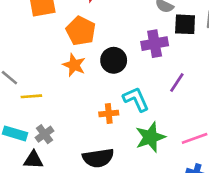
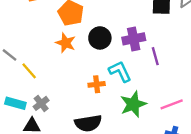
purple cross: (155, 44) -> (134, 39), moved
purple line: (177, 83) -> (155, 56), turned -48
yellow line: (31, 96) -> (29, 71), turned 54

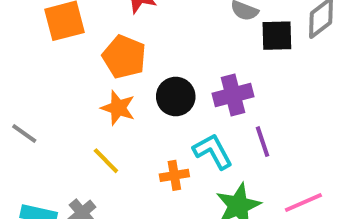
purple line: (155, 56) -> (263, 142), moved
yellow line: (29, 71) -> (106, 161), moved

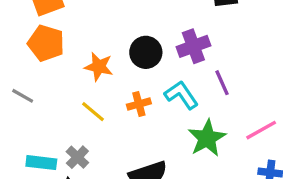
orange pentagon: (124, 57) -> (46, 43), moved
orange cross: (174, 175) -> (139, 104), moved

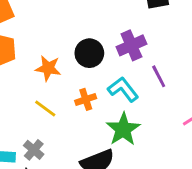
green star: (207, 138) -> (123, 129), moved

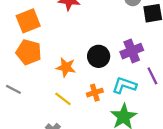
cyan L-shape: (123, 89) -> (124, 85), turned -35

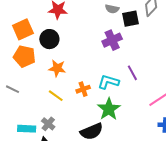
purple cross: (132, 51) -> (112, 40), moved
black circle: (99, 56) -> (49, 39), moved

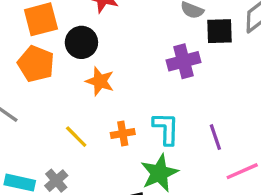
orange star: (57, 68) -> (100, 81), moved
purple line: (132, 73) -> (215, 137), moved
cyan L-shape: (108, 82) -> (166, 128), turned 65

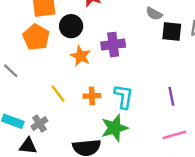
purple cross: (183, 61) -> (113, 45), moved
purple line: (215, 137) -> (171, 96), moved

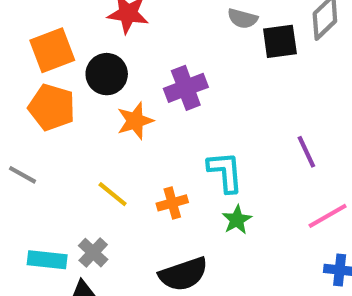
orange star: (81, 56) -> (135, 121), turned -30
orange cross: (92, 96) -> (172, 203), moved
green star: (114, 128) -> (237, 220), moved, size x0.6

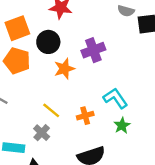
cyan L-shape: (225, 172) -> (115, 98), turned -30
gray cross: (93, 253) -> (42, 133), moved

